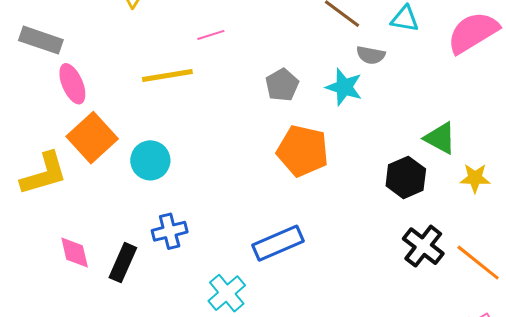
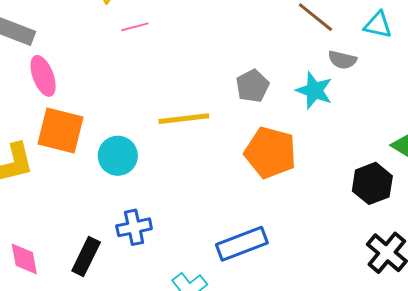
pink line: (211, 35) -> (135, 27), moved
yellow line: (167, 76) -> (184, 119), moved
orange square: (92, 138) -> (60, 130), turned -36
pink diamond: (75, 253) -> (24, 259), moved

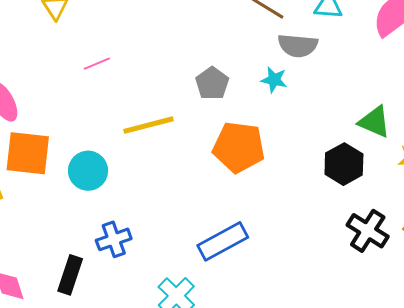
pink line: (135, 27) -> (97, 64), moved
gray semicircle: (342, 60) -> (298, 46), size x1.4
cyan star: (314, 91) -> (274, 80), size x0.7

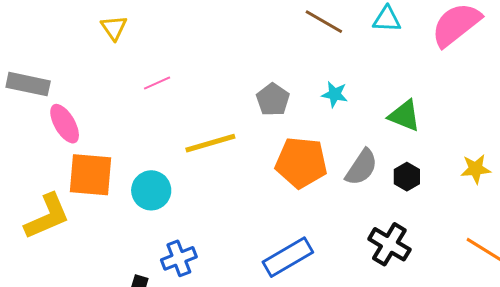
gray semicircle: (298, 46) -> (361, 167), moved, turned -60
green triangle: (375, 122) -> (405, 116), moved
black hexagon: (344, 164) -> (407, 177), size x0.7
black cross: (368, 231) -> (389, 244), moved

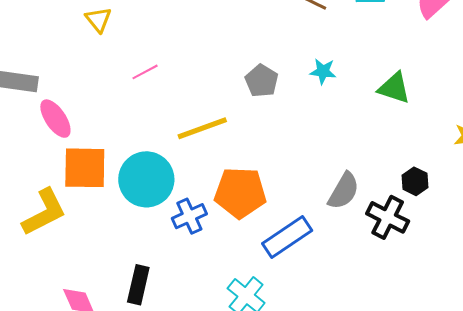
orange pentagon: (301, 163) -> (240, 193), moved
gray semicircle: (361, 167) -> (344, 191), moved
black hexagon: (407, 177) -> (415, 181), moved
cyan circle: (151, 190) -> (146, 179), size x1.4
blue cross: (179, 258) -> (189, 216), moved

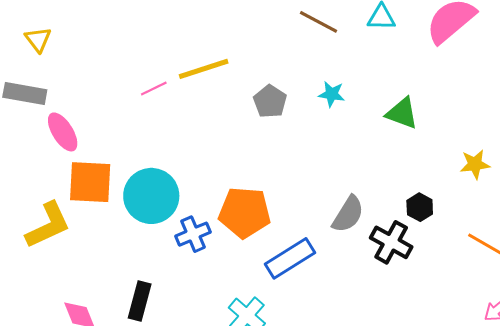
yellow triangle: (98, 20) -> (38, 39), moved
yellow line: (202, 128) -> (204, 69), moved

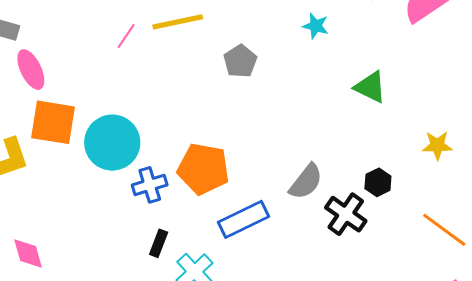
pink line: (154, 88) -> (126, 36), turned -36
cyan star: (332, 94) -> (316, 26), moved
black rectangle: (140, 301) -> (159, 243), moved, size x0.7

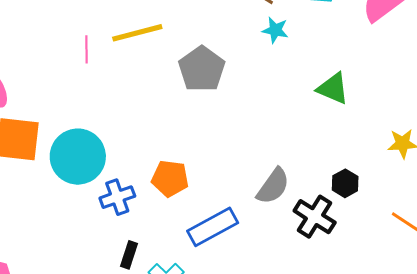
pink line: (126, 36) -> (86, 49), turned -32
gray pentagon: (240, 61) -> (202, 69), size x1.4
orange pentagon: (203, 169) -> (170, 178), size x0.7

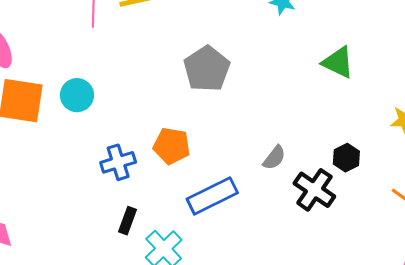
gray pentagon: (202, 69) -> (207, 69), moved
cyan circle: (78, 157) -> (77, 95), moved, size x0.6
gray semicircle: (273, 186) -> (274, 158), size x0.7

